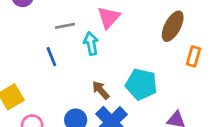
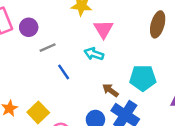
gray line: (65, 26) -> (48, 48), moved
cyan arrow: (91, 43) -> (94, 54), turned -48

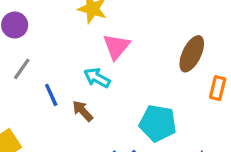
gray line: (48, 48) -> (22, 69), moved, turned -42
brown arrow: (110, 90) -> (83, 111), moved

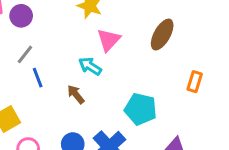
brown ellipse: (192, 54) -> (162, 35), moved
blue line: (51, 95) -> (38, 78), moved

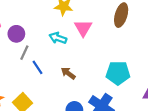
purple circle: (21, 16) -> (16, 34), moved
cyan arrow: (90, 66) -> (58, 38), moved

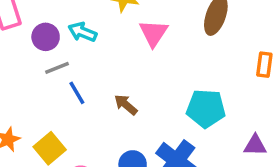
cyan arrow: (58, 38) -> (82, 32), moved
gray line: (24, 53) -> (57, 68), turned 40

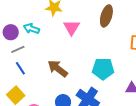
blue line: (77, 93) -> (20, 68), moved
brown arrow: (126, 105) -> (58, 69), size x1.5

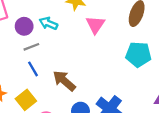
brown arrow: (58, 69) -> (64, 81), moved
cyan pentagon: (103, 69) -> (138, 54), moved

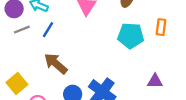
blue line: (33, 69) -> (48, 30), moved, turned 63

